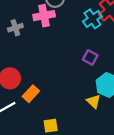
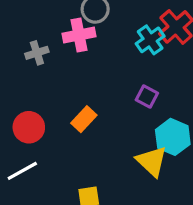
orange rectangle: (31, 94) -> (84, 119), moved
yellow triangle: (94, 101) -> (152, 161), size x1.5

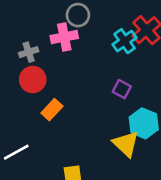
orange rectangle: (84, 119) -> (52, 110), moved
red circle: (29, 127) -> (33, 79), moved

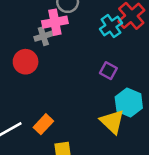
gray cross: (29, 52) -> (43, 36), moved
orange rectangle: (52, 110) -> (43, 124), moved

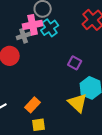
cyan cross: (111, 26) -> (50, 28), moved
orange rectangle: (43, 124) -> (33, 105), moved

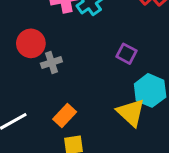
gray cross: (24, 36) -> (51, 62), moved

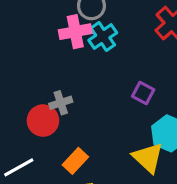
red circle: (31, 43) -> (43, 121), moved

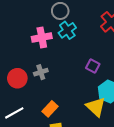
pink cross: (75, 32) -> (42, 37), moved
red circle: (43, 121) -> (17, 78), moved

